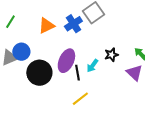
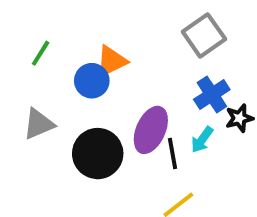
blue cross: (73, 24) -> (212, 94), moved
blue circle: (21, 52) -> (92, 81), moved

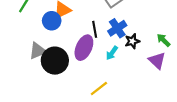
gray triangle: (39, 124) -> (38, 51), moved
black line: (172, 154) -> (95, 29), moved

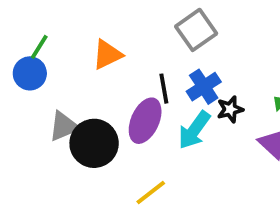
blue circle: (52, 21) -> (30, 73), moved
cyan arrow: (112, 53) -> (194, 130), size x1.5
yellow line: (99, 88) -> (151, 192), moved

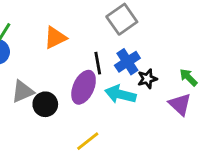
cyan arrow: (194, 130) -> (120, 94), turned 68
black circle: (94, 143) -> (45, 104), size x0.7

